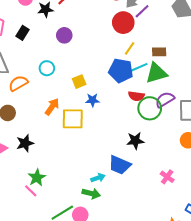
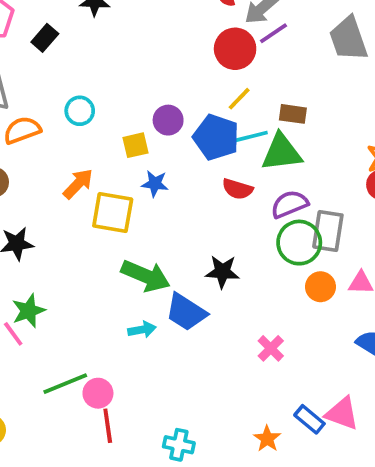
purple circle: (64, 35) -> (168, 120), moved
green circle: (150, 108) -> (299, 243), moved
green arrow: (91, 193) -> (146, 276), moved, size x1.4

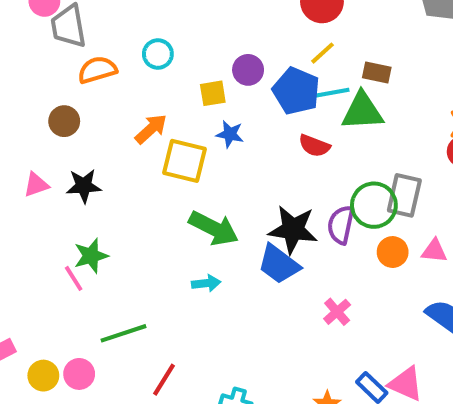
purple semicircle: (289, 204) -> (341, 225), moved, turned -60
black star: (222, 272) -> (293, 230), size x1.4
blue trapezoid: (186, 312) -> (279, 264), moved
pink circle: (98, 393) -> (79, 374), moved
red line: (108, 426) -> (164, 380), turned 36

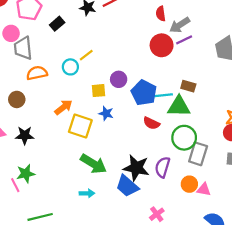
yellow line: (323, 53) -> (86, 55), moved
green circle: (374, 205) -> (184, 138), moved
pink triangle: (434, 251) -> (204, 189), moved

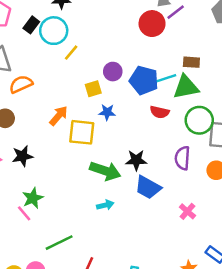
cyan circle: (70, 67) -> (54, 31), moved, size x1.5
black star: (136, 168) -> (136, 160), moved, size x0.7

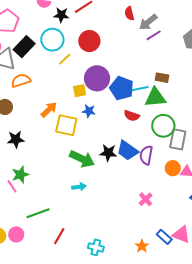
red circle: (152, 24) -> (89, 41), moved
black rectangle: (31, 25) -> (24, 47), moved, size x1.5
purple circle: (113, 72) -> (97, 78), size x1.6
blue trapezoid: (148, 187) -> (127, 150), moved

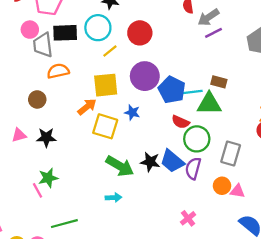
black rectangle: (24, 47) -> (65, 33), turned 40
yellow square: (80, 91) -> (106, 85), moved, size x1.6
green circle: (163, 126) -> (197, 139), moved

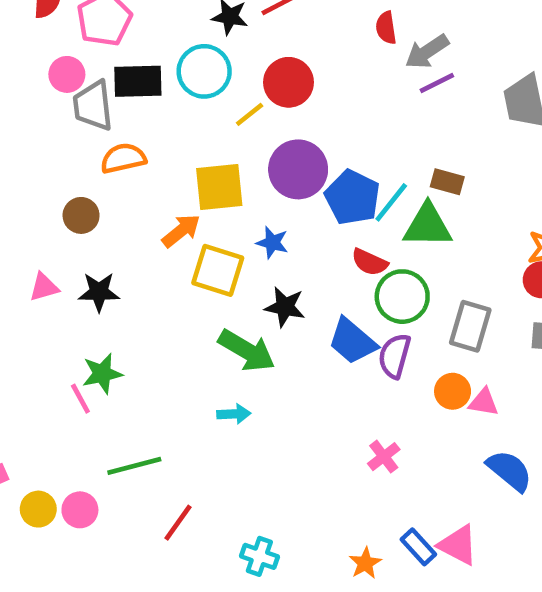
yellow line: (110, 51) -> (250, 114), moved
cyan line: (191, 92) -> (391, 202), turned -45
black star: (150, 162) -> (285, 307), moved

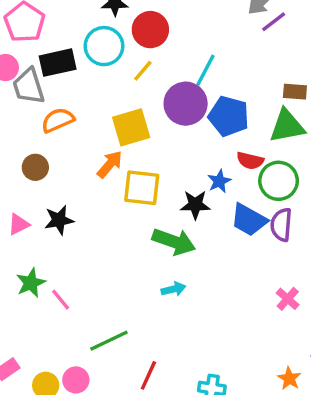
red circle: (289, 82) -> (150, 30), moved
cyan line: (391, 202) -> (205, 70), moved
blue star: (272, 243) -> (219, 181), moved, turned -30
green star: (102, 374) -> (31, 283), moved

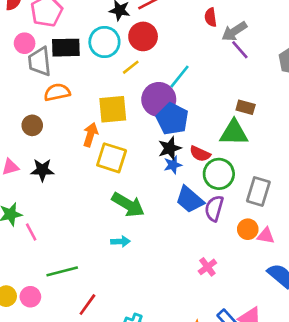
purple line: (274, 22) -> (240, 50), turned 75
blue pentagon: (229, 116) -> (172, 119), moved
orange arrow: (110, 164) -> (90, 135), turned -35
black star: (195, 205) -> (170, 148), moved, turned -30

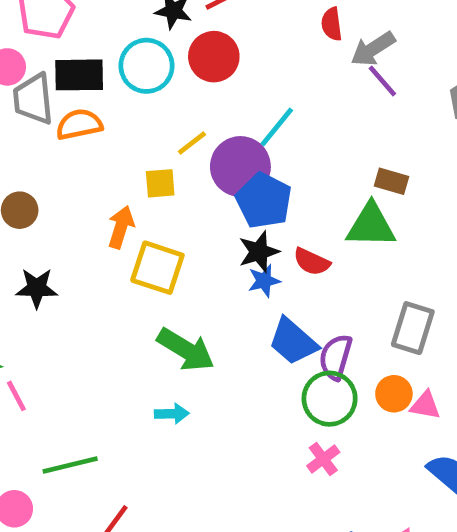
yellow line: (131, 67) -> (192, 143), moved
orange semicircle: (57, 92) -> (79, 124), moved
yellow square: (113, 109) -> (160, 183), size x0.6
green circle: (219, 174) -> (330, 399), moved

